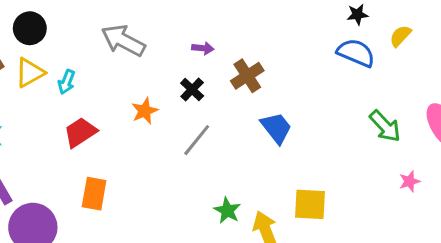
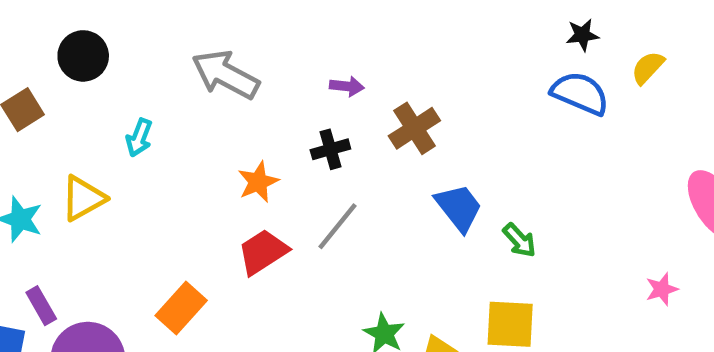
yellow triangle: (30, 73) -> (83, 198), moved
black cross: (192, 90) -> (330, 149), turned 30
green arrow: (385, 126) -> (519, 240), moved, size x0.7
red trapezoid: (80, 132) -> (263, 252), moved
orange rectangle: (94, 194) -> (181, 308), turned 32

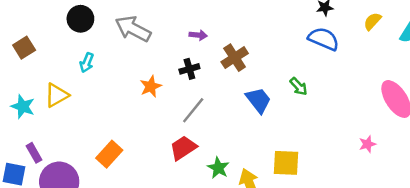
black circle: (83, 56) -> (80, 19), moved
yellow semicircle: (648, 68) -> (372, 21), moved
green arrow: (519, 240) -> (298, 86), moved
red trapezoid: (263, 252) -> (183, 148), moved

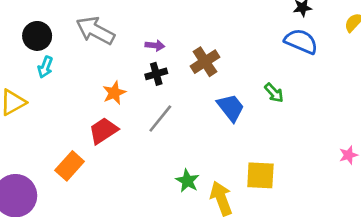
black circle: (80, 19) -> (37, 36), moved
purple arrow: (198, 35) -> (155, 45), moved
red trapezoid: (183, 148) -> (103, 131), moved

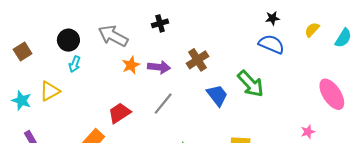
purple arrow: (155, 45) -> (159, 67), moved, size x1.5
black cross: (156, 74) -> (160, 23), moved
orange star: (114, 93) -> (131, 65), moved
green arrow: (274, 93) -> (251, 84), size x1.8

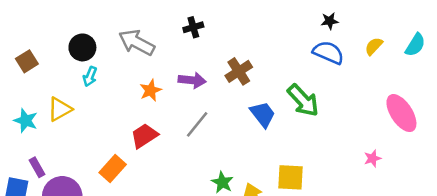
yellow semicircle: (312, 30) -> (374, 46), moved
orange star: (131, 65) -> (150, 90), moved

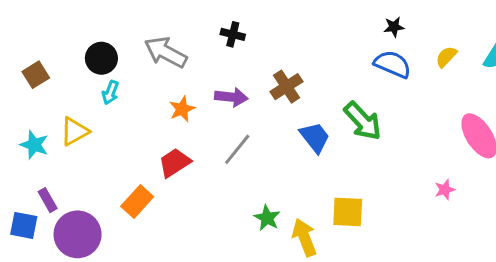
black cross: (193, 27) -> (233, 34), turned 30

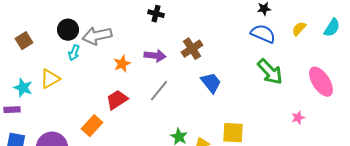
gray arrow: (166, 52) -> (97, 36), moved, turned -40
green arrow: (363, 121) -> (270, 72), moved
purple rectangle: (48, 200) -> (12, 110), moved, turned -63

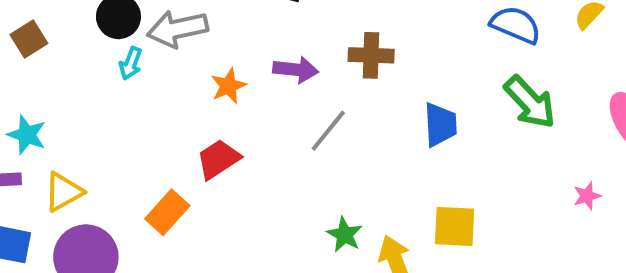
brown cross: (192, 49) -> (371, 55), turned 35
yellow triangle: (50, 79) -> (63, 192), moved
blue trapezoid: (211, 83) -> (440, 125), moved, turned 35
gray line: (159, 91) -> (328, 131), moved

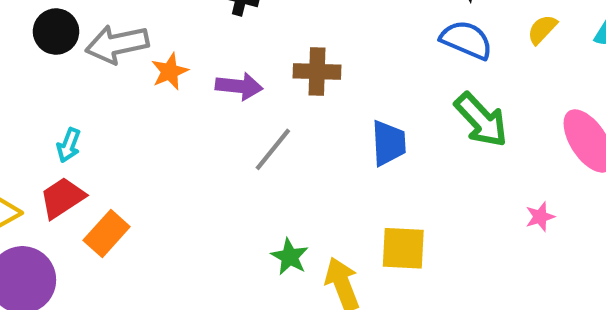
cyan arrow: (131, 63) -> (69, 145), moved
orange star: (228, 86) -> (170, 72), moved
red trapezoid: (218, 159) -> (62, 198), moved

